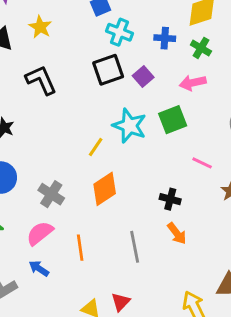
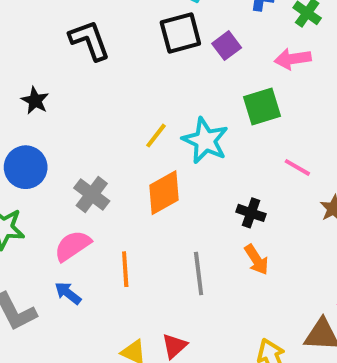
cyan star: (129, 126) -> (205, 140), moved

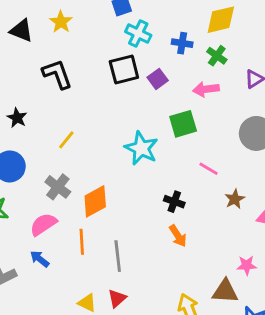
yellow line: (156, 136) -> (66, 140), moved
orange diamond: (164, 193) -> (95, 201), moved
gray line: (199, 273) -> (118, 256), moved

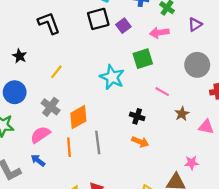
orange arrow: (178, 236) -> (140, 142), turned -35
gray line: (118, 256) -> (98, 142), moved

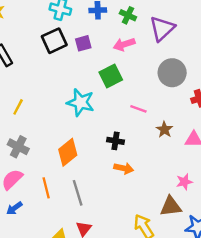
purple triangle: (195, 24) -> (162, 29), size x1.6
purple square: (123, 26) -> (83, 43), turned 32
orange diamond: (78, 117) -> (68, 152), moved
gray line: (98, 142) -> (78, 193), moved
blue arrow: (38, 160) -> (14, 208), turned -64

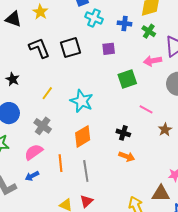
black square: (54, 41) -> (71, 48), moved
pink arrow: (124, 44) -> (153, 61), moved
cyan star: (80, 102) -> (82, 101), moved

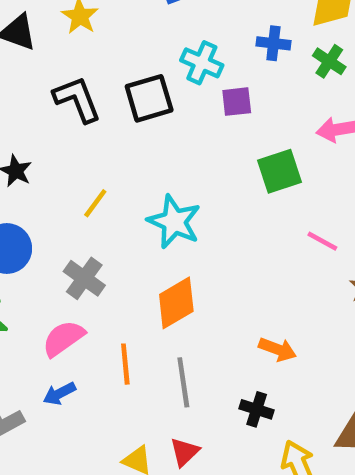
cyan cross: (94, 18) -> (202, 63), moved
black cross: (123, 133) -> (257, 409), moved

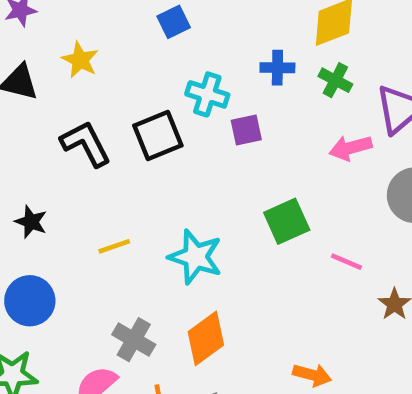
green square: (279, 171) -> (287, 221), moved
yellow line: (95, 203) -> (114, 246), turned 40
gray cross: (84, 278) -> (134, 340), moved

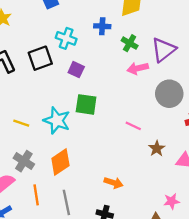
green cross: (335, 80) -> (130, 43), moved
purple square: (246, 130) -> (76, 70), moved, turned 35
green square: (287, 221) -> (86, 104), moved, turned 30
yellow line: (114, 246) -> (21, 123), moved, turned 35

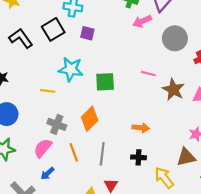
green square: (86, 104) -> (105, 82), moved
cyan star: (57, 120) -> (71, 69), moved
brown star: (157, 148) -> (173, 90), size x1.5
gray line: (66, 202) -> (102, 154), turned 30

